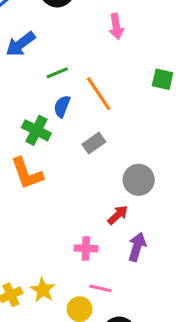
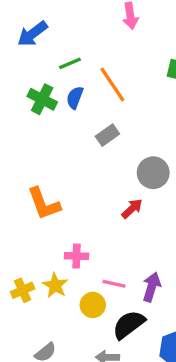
green cross: (36, 130) -> (42, 99), moved
orange L-shape: (27, 173) -> (44, 204), moved
purple arrow: (137, 247) -> (152, 287), moved
pink cross: (86, 248) -> (76, 256), moved

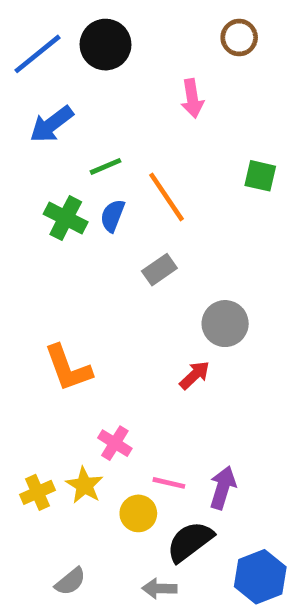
pink cross: (76, 256) -> (115, 443), turned 30

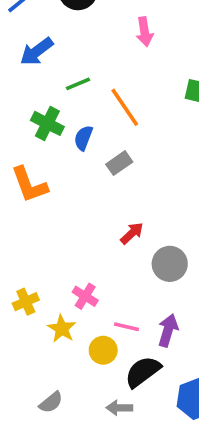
blue semicircle: (113, 216) -> (83, 138), moved
gray circle: (225, 324) -> (170, 264), moved
orange L-shape: (68, 368) -> (29, 185), moved
red arrow: (195, 375) -> (132, 233), moved
yellow cross: (38, 492) -> (26, 302), moved

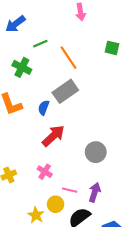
blue semicircle: (83, 138) -> (44, 108), moved
gray rectangle: (119, 163) -> (65, 91), size x1.6
red arrow: (132, 233) -> (53, 136), moved, size x1.6
yellow star: (62, 329) -> (36, 215), moved

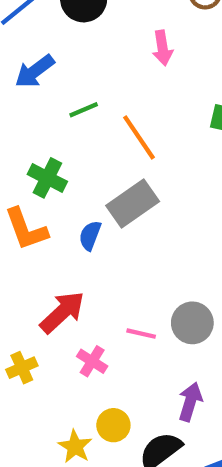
green cross: (22, 67) -> (47, 178), moved
red arrow: (53, 136) -> (62, 312), moved
pink line: (70, 190) -> (141, 334), moved

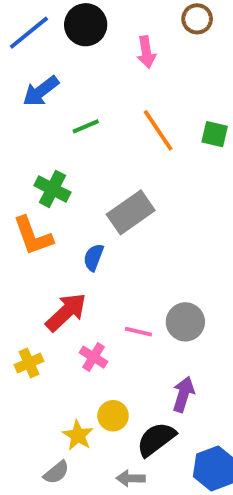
pink arrow: (162, 48) -> (146, 52), moved
orange line: (139, 137) -> (158, 130), moved
blue semicircle: (90, 235) -> (93, 257), moved

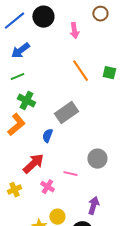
green line: (86, 126) -> (17, 77), moved
orange L-shape: (33, 236) -> (16, 125), turned -110
gray circle: (185, 322) -> (97, 159), moved

